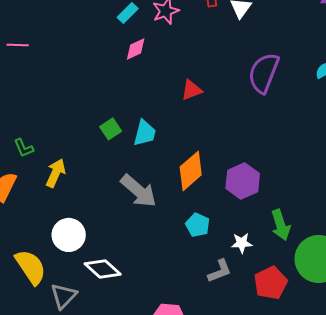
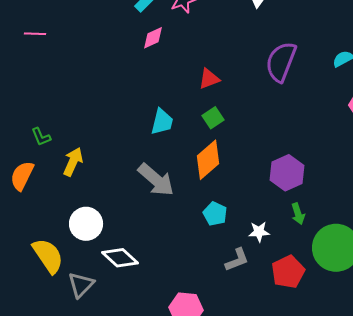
green square: (111, 129) -> (213, 118), moved
purple hexagon: (243, 181) -> (287, 173), moved
green arrow: (281, 225) -> (298, 214), size x0.7

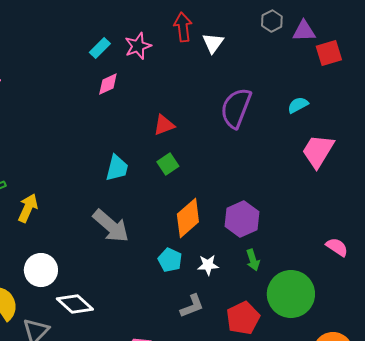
orange diamond: (208, 160) -> (188, 218), moved
white star: (259, 232) -> (208, 265), moved

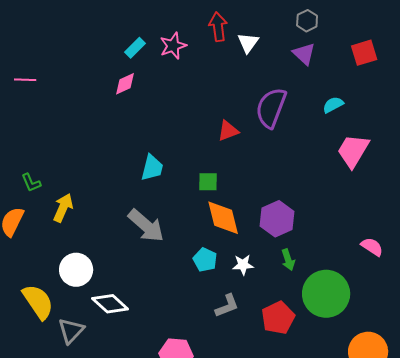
purple triangle: (304, 31) -> (304, 54), moved, turned 45
pink diamond: (108, 84) -> (125, 84), moved
red triangle: (164, 125) -> (228, 131), moved
green square: (168, 164) -> (208, 182), moved, turned 35
orange diamond: (188, 218) -> (223, 218), turned -63

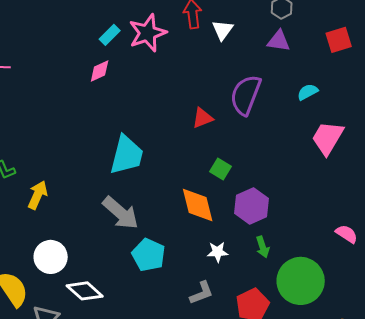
pink star: (173, 46) -> (148, 33), size x1.4
purple triangle: (304, 54) -> (279, 41), turned -35
cyan trapezoid: (152, 168) -> (127, 155), size x1.5
green square: (208, 182) -> (221, 169), moved, turned 30
cyan pentagon: (205, 260) -> (149, 255), moved, size x1.4

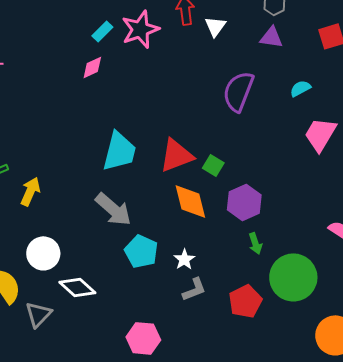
red triangle: (203, 118) -> (176, 155), moved, size x1.6
white star: (218, 252) -> (184, 259), moved, turned -30

